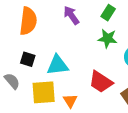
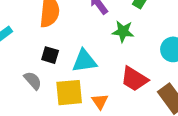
green star: (107, 38) -> (123, 31), moved

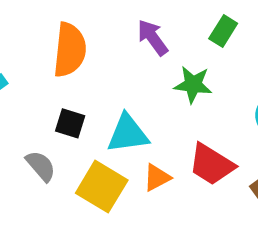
yellow square: (69, 93) -> (102, 187), turned 36
orange triangle: (100, 101) -> (157, 178), moved, turned 36

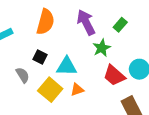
purple arrow: (153, 38) -> (86, 22), size x1.4
green star: (193, 84) -> (102, 48), turned 30
red trapezoid: (211, 164) -> (114, 75), moved

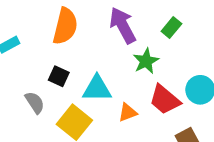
orange triangle: (77, 90) -> (128, 112), moved

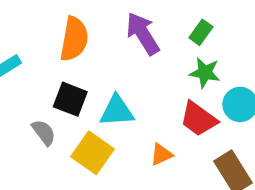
green star: (146, 61) -> (205, 73), moved, turned -30
black square: (59, 76) -> (70, 99), size x1.4
orange triangle: (128, 112) -> (161, 154), moved

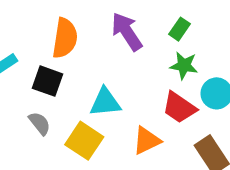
black square: (70, 99) -> (47, 81), moved
orange triangle: (161, 154) -> (147, 141), size x1.4

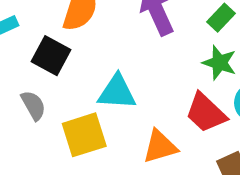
yellow square: (84, 141) -> (84, 135), turned 30

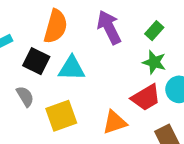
cyan triangle: (117, 92) -> (72, 68), moved
red trapezoid: (206, 113) -> (146, 98), turned -72

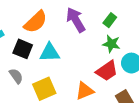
orange semicircle: (56, 26) -> (36, 22), turned 35

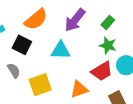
purple arrow: (76, 20) -> (75, 20), turned -115
cyan triangle: (50, 53) -> (61, 50), moved

